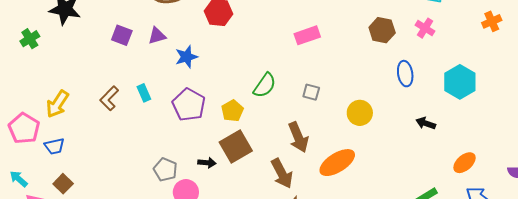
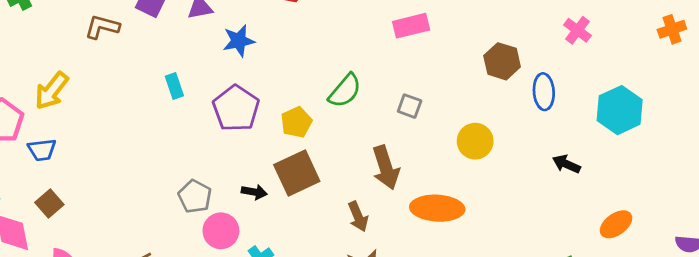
brown hexagon: (382, 30) -> (502, 61), moved
brown L-shape: (109, 98) -> (102, 27), moved, turned 55
orange ellipse: (337, 163) -> (437, 208), turned 30
brown arrow: (282, 173) -> (358, 216), size x0.7

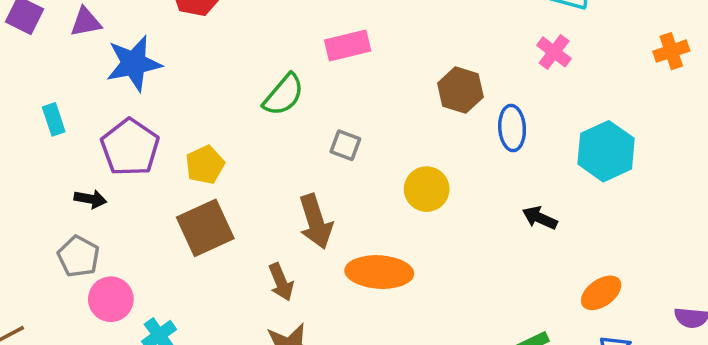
blue star: (239, 41) -> (134, 63), size x1.4
green semicircle: (345, 91) -> (284, 95), moved
black arrow: (254, 192) -> (90, 199), moved

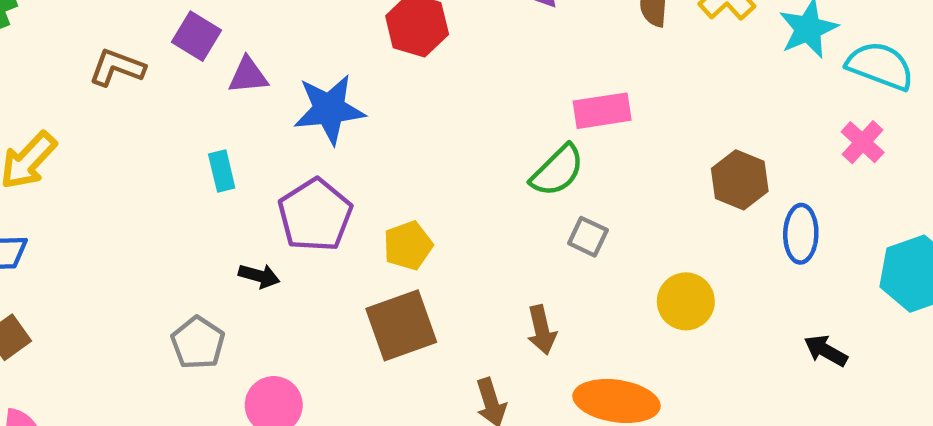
purple triangle: (86, 22) -> (248, 76), moved
green semicircle: (284, 95) -> (557, 171), moved
brown arrow: (316, 222) -> (542, 330), size x0.7
gray pentagon: (79, 256) -> (198, 343), moved

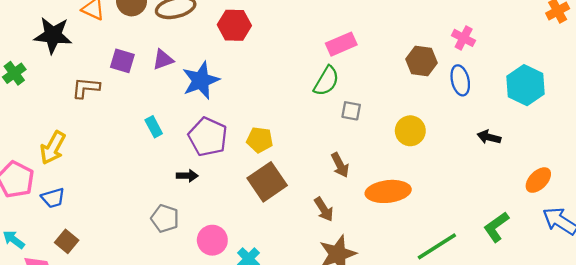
purple triangle: (248, 76) -> (163, 60), moved
pink cross: (863, 142) -> (464, 38), moved
yellow pentagon: (408, 246) -> (260, 140), turned -30

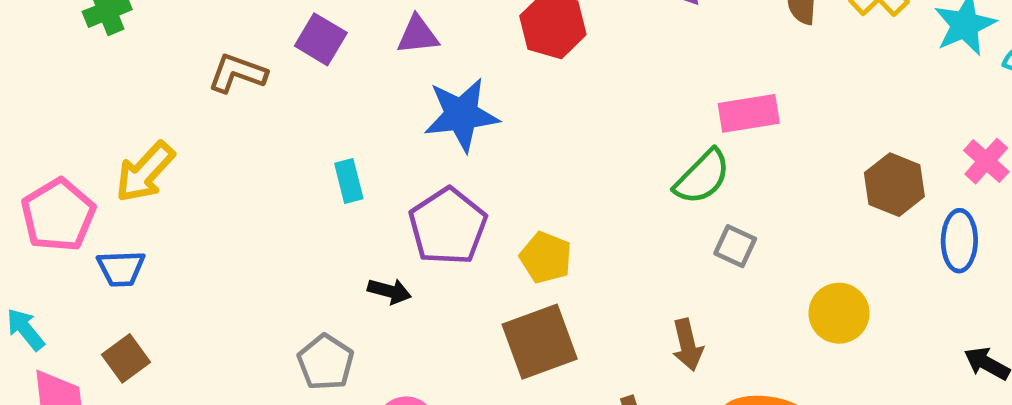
purple triangle: (163, 60) -> (418, 35), moved

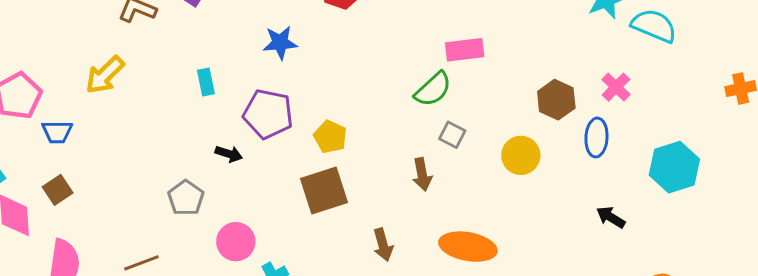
blue star: (461, 115) -> (280, 43), size x0.7
yellow arrow: (145, 172) -> (105, 75), moved
purple pentagon: (448, 226) -> (268, 114), turned -30
yellow circle: (839, 313) -> (521, 155), moved
brown arrow: (688, 345) -> (422, 174), moved

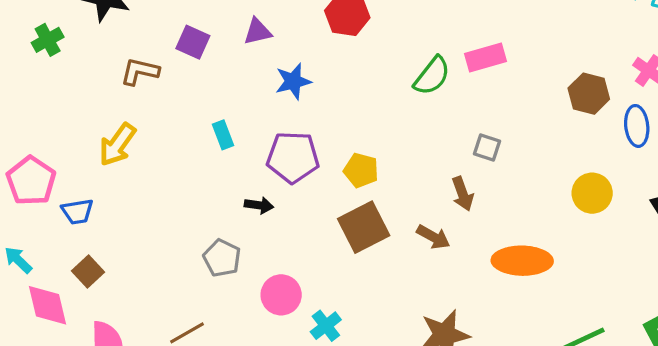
green semicircle: (433, 89) -> (432, 76), moved
yellow circle: (521, 155) -> (592, 193), moved
brown arrow: (383, 245) -> (433, 237), moved, turned -36

